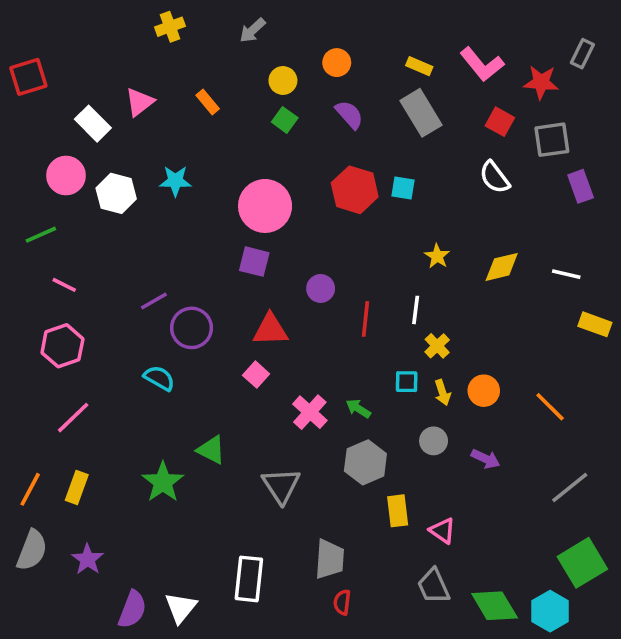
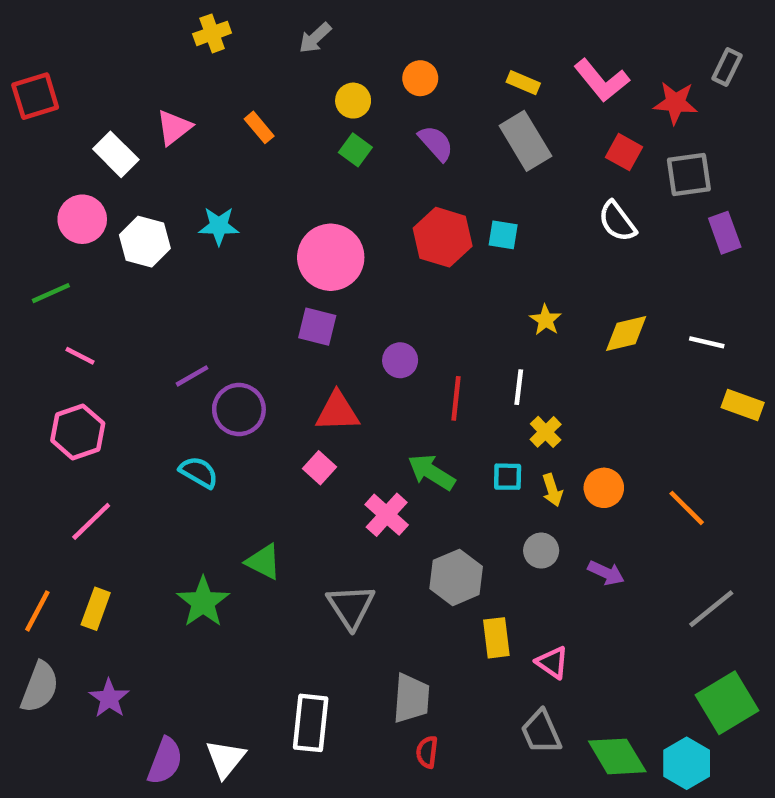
green arrow: (358, 409) -> (431, 472), moved, size x1.5

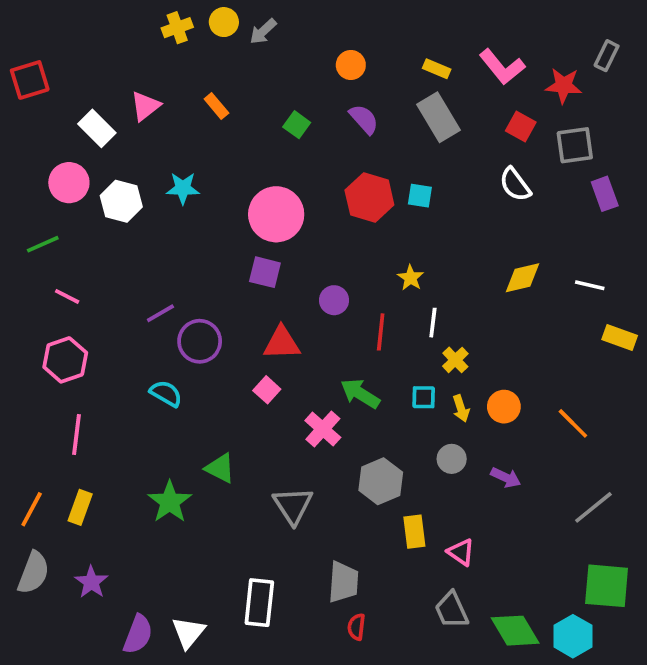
yellow circle: (353, 101) -> (224, 22), moved
yellow star: (546, 320) -> (411, 278), moved
pink line: (91, 521) -> (76, 435), turned -39
green square: (727, 703) -> (607, 586), turned 36

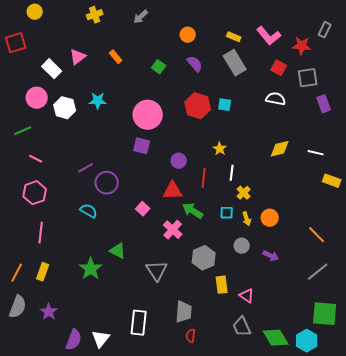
yellow circle: (224, 22) -> (35, 12), moved
white semicircle: (515, 184) -> (276, 99), turned 138
red triangle: (282, 343) -> (173, 191), moved
orange line: (573, 423) -> (317, 235), moved

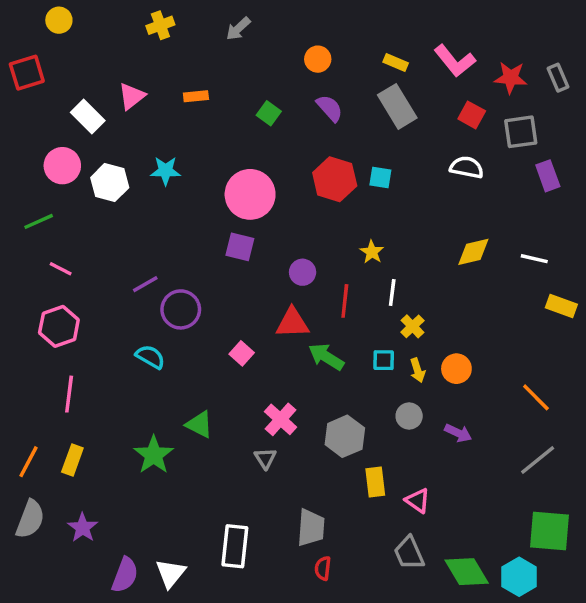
gray rectangle: (325, 30) -> (558, 78), moved, turned -49
orange rectangle: (116, 57) -> (196, 96), turned -56
pink cross: (173, 230) -> (281, 419), moved
gray triangle: (157, 271) -> (265, 458), size x0.6

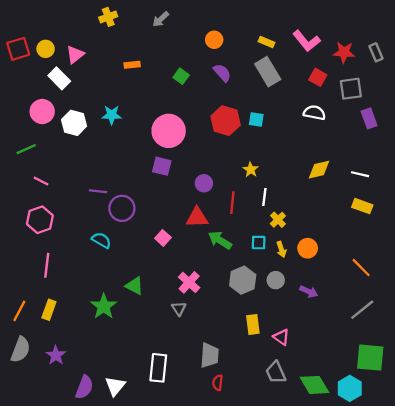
yellow circle: (59, 20) -> (46, 49), moved
pink triangle: (132, 96) -> (75, 55), moved
purple line: (145, 284) -> (98, 191), turned 36
yellow rectangle: (561, 306) -> (362, 206), moved
gray hexagon: (345, 436) -> (243, 280), moved

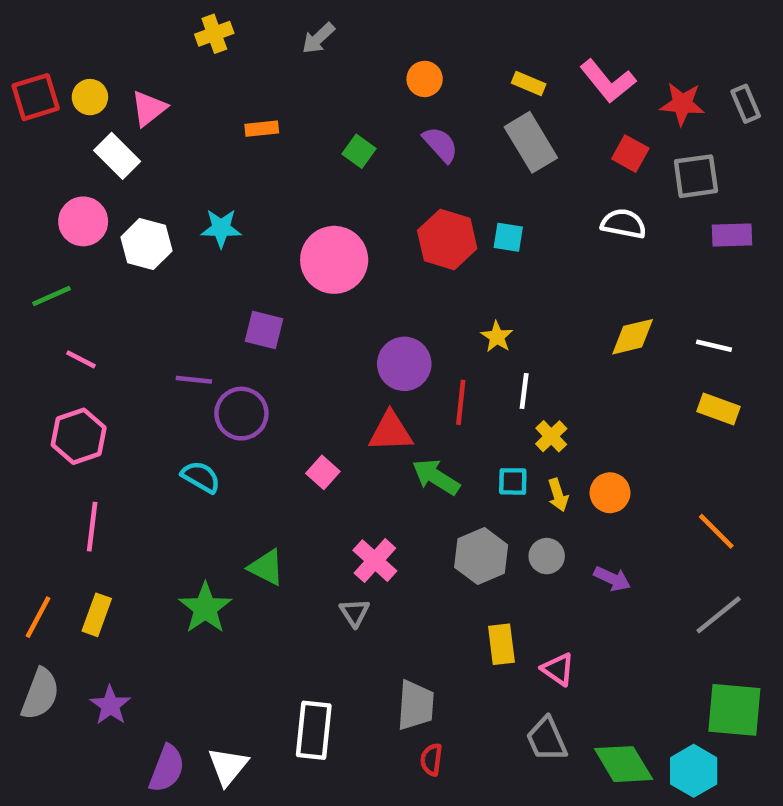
purple rectangle: (369, 118) -> (732, 235), turned -72
purple square: (162, 166) -> (264, 330), moved
purple circle: (204, 183) -> (404, 364), size x1.5

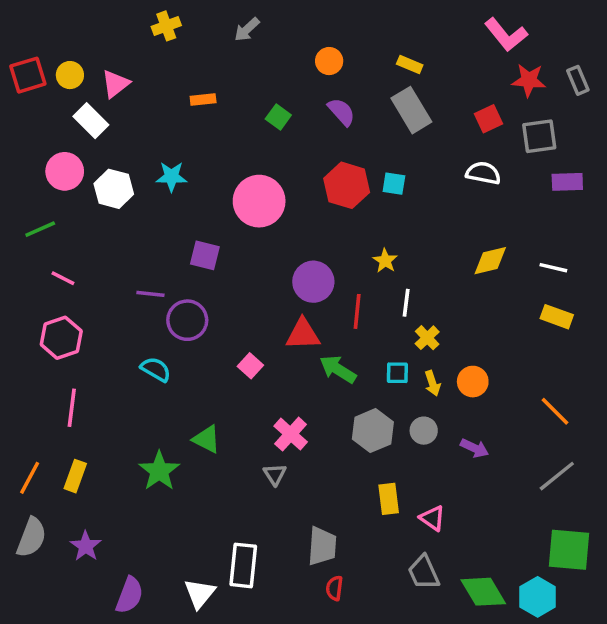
pink L-shape: (608, 81) -> (506, 35), moved
red square: (630, 154) -> (489, 119), turned 36
white triangle: (228, 766) -> (200, 593), moved

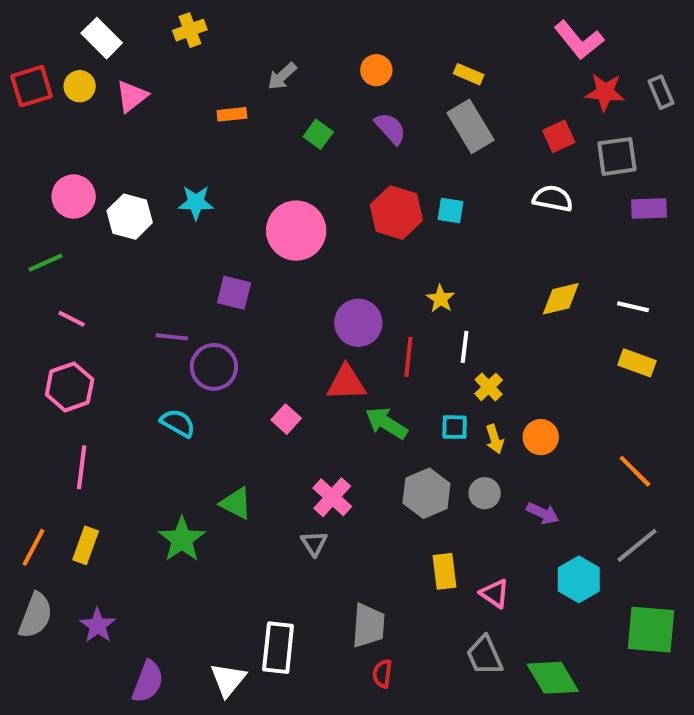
gray arrow: (247, 29) -> (282, 76), moved
white rectangle: (91, 121) -> (102, 38), moved
cyan hexagon: (538, 597) -> (579, 579), moved

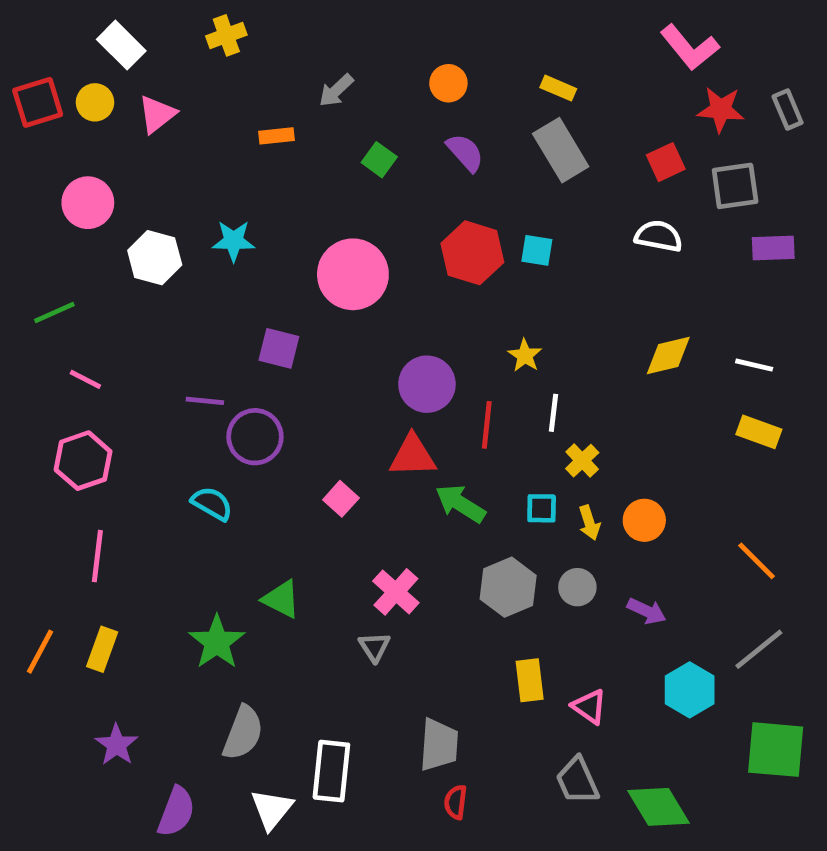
pink circle: (74, 196) -> (88, 203), moved
gray semicircle: (35, 616) -> (243, 733), moved

